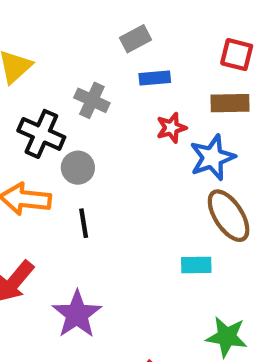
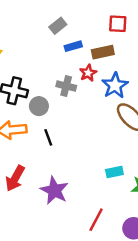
gray cross: (92, 100) -> (66, 86), moved
brown rectangle: (230, 103) -> (103, 52), moved
cyan rectangle: (196, 265) -> (114, 172), moved

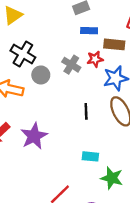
black line: (48, 137) -> (86, 111), moved
purple star: (54, 190) -> (34, 136), moved

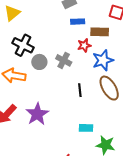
gray cross: (71, 65) -> (64, 60), moved

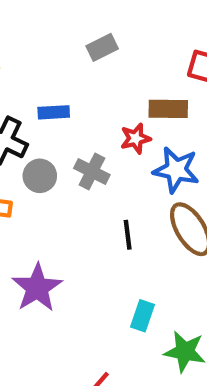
blue rectangle: (78, 22) -> (54, 112), moved
blue star: (103, 60) -> (176, 170), turned 30
cyan rectangle: (86, 128) -> (143, 316), turned -72

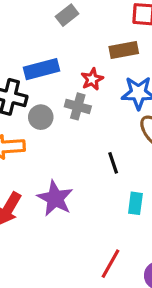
blue rectangle: (54, 112) -> (42, 69), size x1.5
red star: (136, 138) -> (92, 79), moved
black line: (128, 235) -> (113, 163), moved

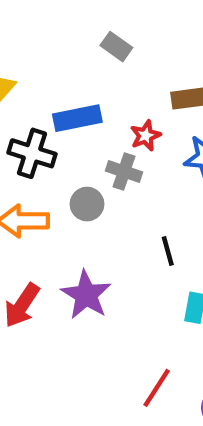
gray rectangle: (67, 15) -> (116, 47), turned 70
gray circle: (41, 117) -> (87, 204), moved

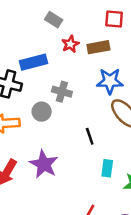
red star: (146, 136) -> (70, 44), moved

